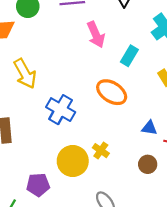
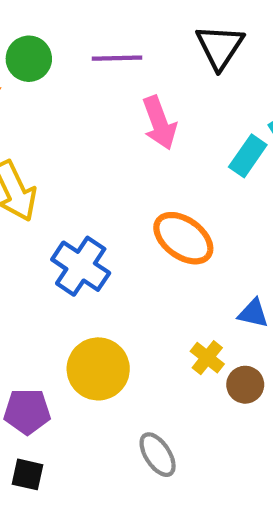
cyan rectangle: (129, 56) -> (248, 156), moved
yellow cross: (101, 151) -> (207, 358), moved

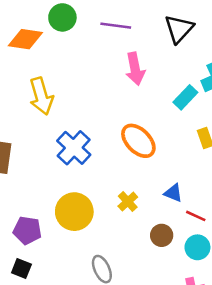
yellow cross: (207, 358) -> (128, 202), moved

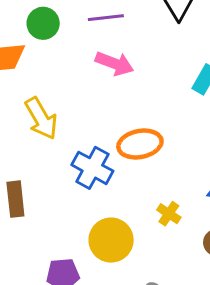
pink arrow: (135, 69) -> (115, 63), moved, turned -44
orange ellipse: (138, 141) -> (140, 144), moved, turned -42

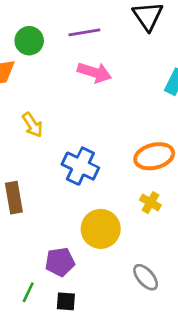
yellow arrow: (41, 118) -> (32, 125), size x0.7
orange ellipse: (140, 144) -> (154, 156), moved

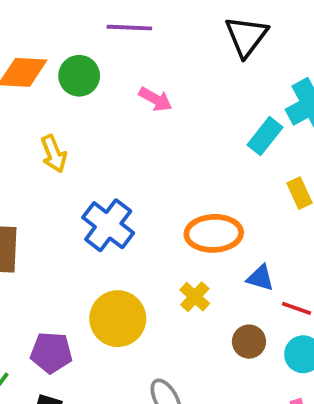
purple line: (84, 32) -> (129, 28), moved
green circle: (29, 41) -> (79, 76), moved
pink arrow: (94, 73) -> (155, 99), size x0.7

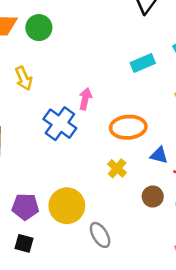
pink arrow: (155, 99) -> (85, 99), moved, turned -105
cyan rectangle: (265, 136) -> (143, 63), moved, turned 30
yellow circle: (118, 319) -> (67, 206), moved

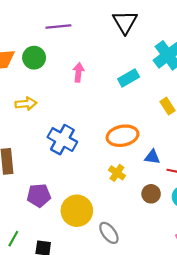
yellow arrow: (24, 78) -> (26, 104), turned -66
pink arrow: (85, 99) -> (78, 72), moved
purple pentagon: (25, 207) -> (39, 195), moved

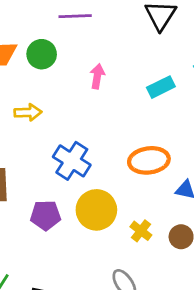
yellow cross: (117, 173) -> (141, 231), moved
purple pentagon: (39, 195) -> (46, 215), moved
yellow circle: (77, 211) -> (96, 210), moved

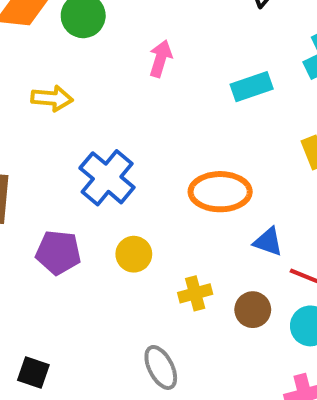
yellow circle: (96, 210) -> (134, 254), size x0.6
yellow cross: (141, 231) -> (195, 293), turned 30

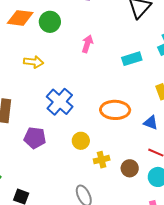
blue triangle: (268, 242) -> (151, 123), moved
yellow circle: (134, 254) -> (81, 141), moved

